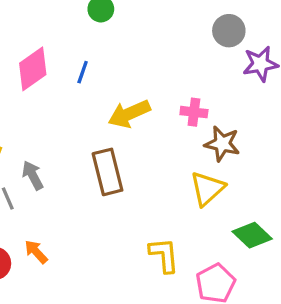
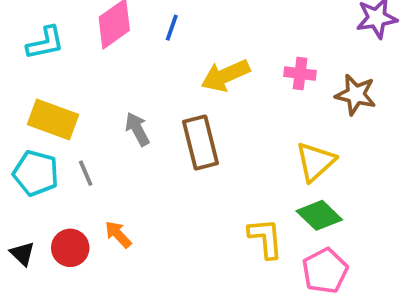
brown star: (222, 144) -> (356, 95), moved
gray arrow: (33, 175) -> (137, 129), moved
green diamond: (252, 235) -> (319, 215), moved

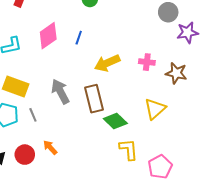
gray arrow: (137, 129) -> (60, 92), size x1.4
green diamond: (319, 215) -> (115, 121), moved

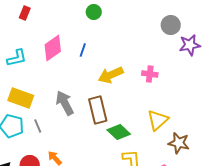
brown star: (176, 73) -> (179, 143), moved

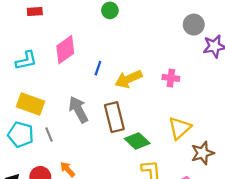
red rectangle: (25, 13) -> (35, 12), turned 64
blue line: (83, 50) -> (98, 68), moved
brown star: (179, 143) -> (202, 153), turned -30

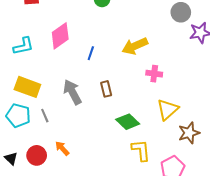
pink cross: (171, 78) -> (154, 74), moved
yellow arrow: (128, 79) -> (135, 46), moved
brown rectangle: (114, 117) -> (106, 89), moved, size x0.6

